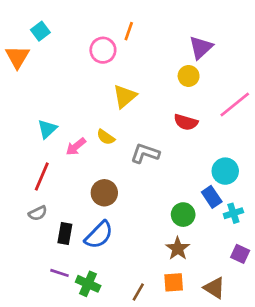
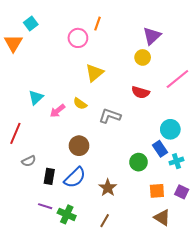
red line: (42, 177) -> (15, 133), moved
brown star: (178, 249) -> (108, 188), moved
orange square: (174, 282) -> (157, 191), moved

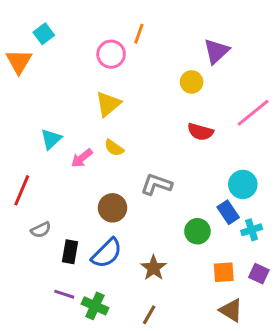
yellow circle: (143, 57) -> (192, 82), moved
yellow triangle: (94, 73) -> (108, 104), moved
gray L-shape: (110, 116) -> (156, 184), moved

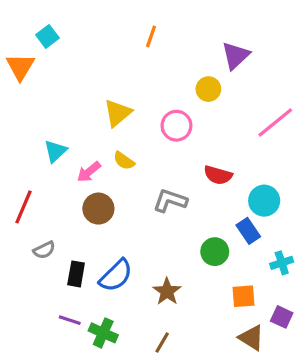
pink circle: (111, 54) -> (177, 126), moved
red semicircle: (200, 132) -> (218, 175), moved
brown circle: (113, 208) -> (98, 209), moved
cyan cross: (252, 230) -> (282, 263), moved
purple square: (259, 274) -> (282, 317), moved

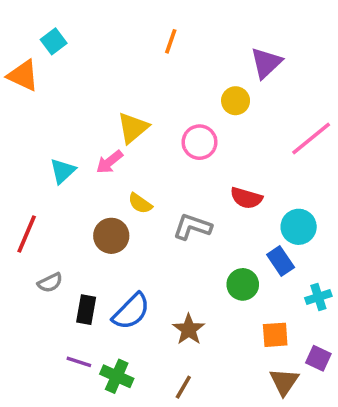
orange triangle: (20, 67) -> (23, 76), turned -36
yellow semicircle: (124, 161) -> (140, 203), moved
pink arrow: (89, 172) -> (109, 162), moved
brown triangle: (251, 338) -> (284, 382), turned 32

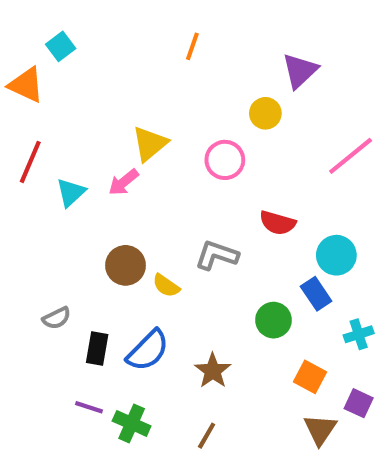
yellow semicircle: (140, 203) -> (166, 286), moved
red line: (27, 234) -> (30, 162), moved
orange square: (275, 335) -> (310, 377), turned 32

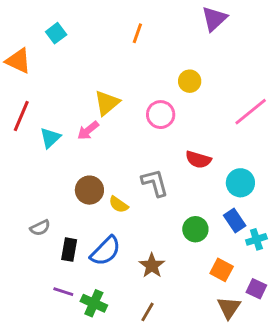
cyan square: (61, 46) -> (56, 33), moved
purple triangle: (300, 71) -> (214, 19), moved
gray L-shape: (217, 255) -> (155, 183), turned 56
blue rectangle: (316, 294) -> (235, 221), moved

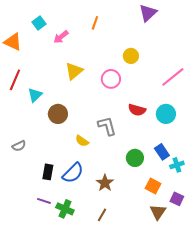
pink arrow: (88, 131) -> (61, 37), moved
cyan circle: (240, 183) -> (166, 114), moved
brown circle: (89, 190) -> (58, 114), moved
gray semicircle: (40, 228) -> (19, 146), moved

